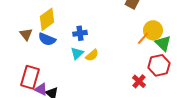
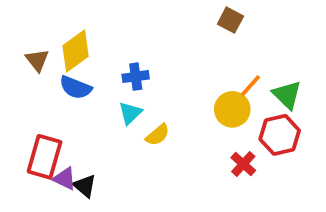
yellow circle: (153, 30) -> (232, 109), moved
brown triangle: (26, 34) -> (37, 60), moved
yellow semicircle: (92, 55) -> (158, 135), moved

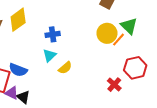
blue semicircle: (76, 87) -> (18, 70), moved
green triangle: (287, 95) -> (129, 26), moved
yellow circle: (232, 109) -> (107, 33), moved

